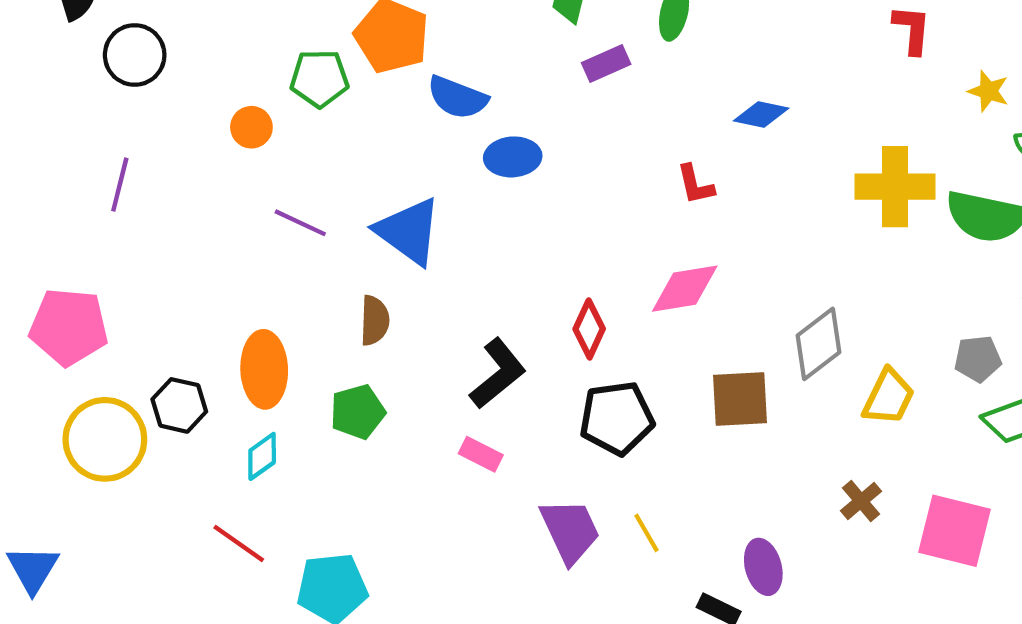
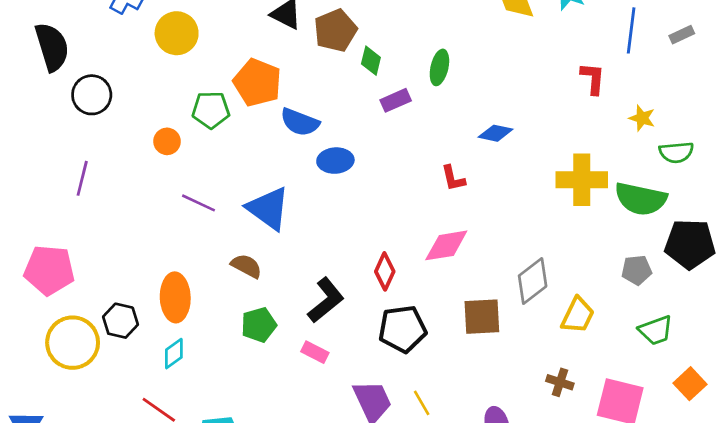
brown semicircle: (375, 320) -> (246, 266), turned -64
gray pentagon: (978, 359) -> (637, 270), moved
green pentagon: (358, 412) -> (259, 325), moved
brown cross: (861, 501) -> (560, 382), turned -32

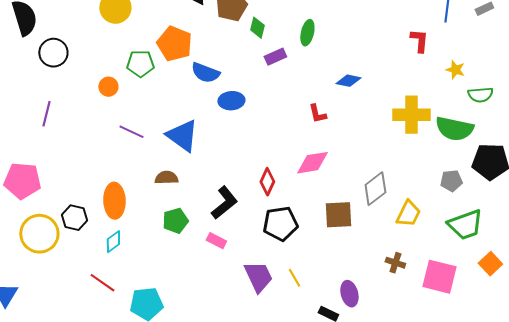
brown semicircle: (246, 266) -> (166, 178), turned -30
green trapezoid: (656, 330) -> (465, 225), size x1.4

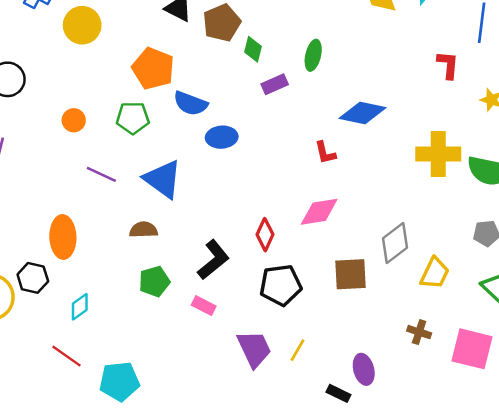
green pentagon: (140, 64) -> (133, 118), moved
blue diamond: (348, 81) -> (362, 113), size x1.5
orange ellipse: (114, 201) -> (63, 237), moved
yellow line: (294, 278) -> (298, 350), turned 60

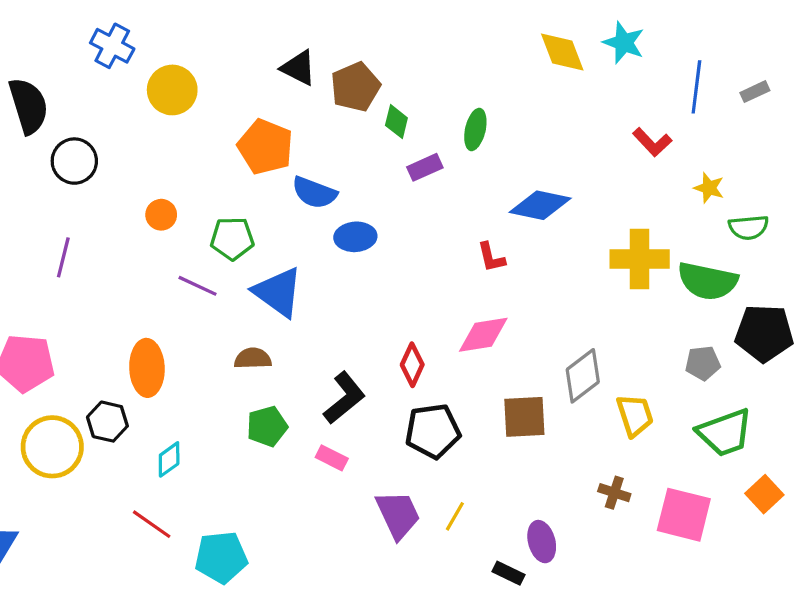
red L-shape: (448, 65) -> (652, 142), turned 132
green pentagon: (133, 118) -> (232, 238), moved
yellow trapezoid: (435, 273) -> (635, 415), turned -44

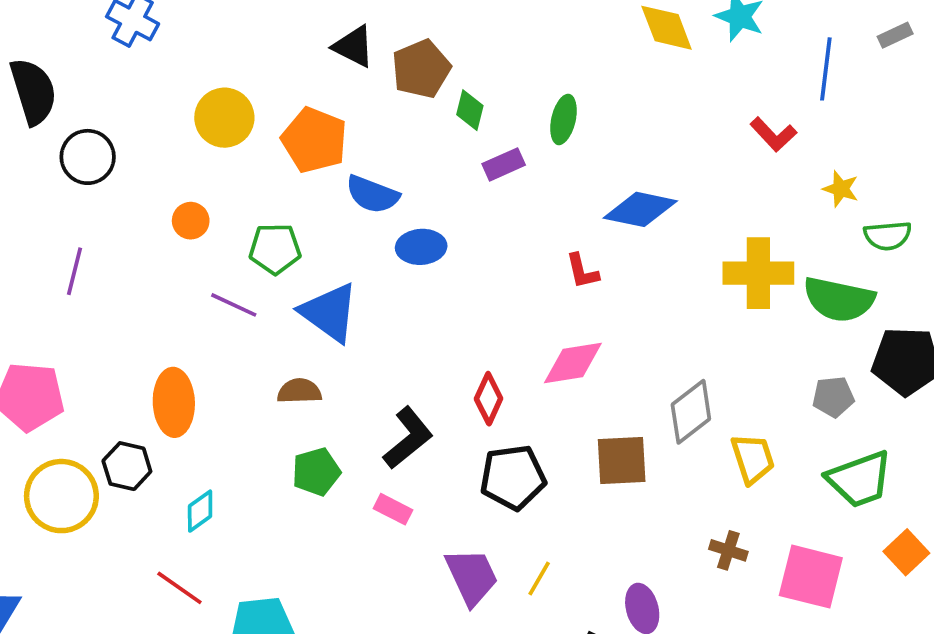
yellow circle: (172, 90) -> (224, 118), moved
gray rectangle: (755, 92) -> (895, 35), moved

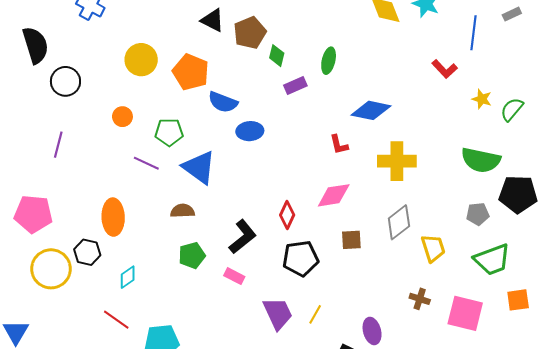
green semicircle: (888, 236) -> (512, 109), moved, turned 135
yellow cross: (758, 273) -> (397, 161), moved
brown square: (622, 460) -> (351, 240), moved, size x0.7
orange square: (906, 552) -> (518, 300), turned 35

